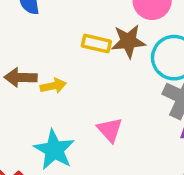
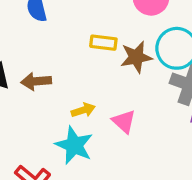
brown star: (128, 41) -> (136, 57), moved
yellow arrow: (53, 86) -> (83, 110), moved

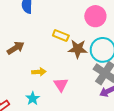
brown arrow: (36, 81) -> (16, 48), turned 138
cyan star: (74, 145) -> (33, 98), moved, size x0.6

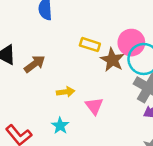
pink circle: (95, 16) -> (131, 43), moved
brown star: (78, 49) -> (112, 60), turned 30

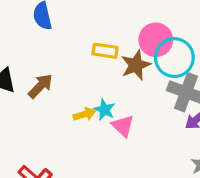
brown star: (112, 60) -> (136, 65), turned 30
cyan star: (60, 126) -> (104, 110), moved

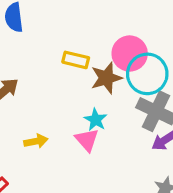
cyan star: (104, 110) -> (96, 120), moved
yellow arrow: (84, 114) -> (36, 141), moved

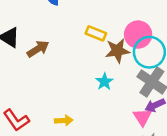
pink triangle: (87, 140) -> (142, 117), moved
yellow arrow: (36, 141) -> (64, 120), moved

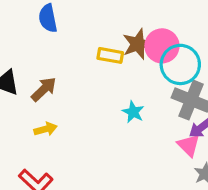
brown star: (117, 51) -> (138, 44), moved
yellow arrow: (64, 120) -> (45, 129), moved

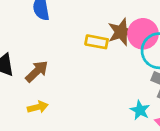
cyan star: (133, 112) -> (140, 110), moved

